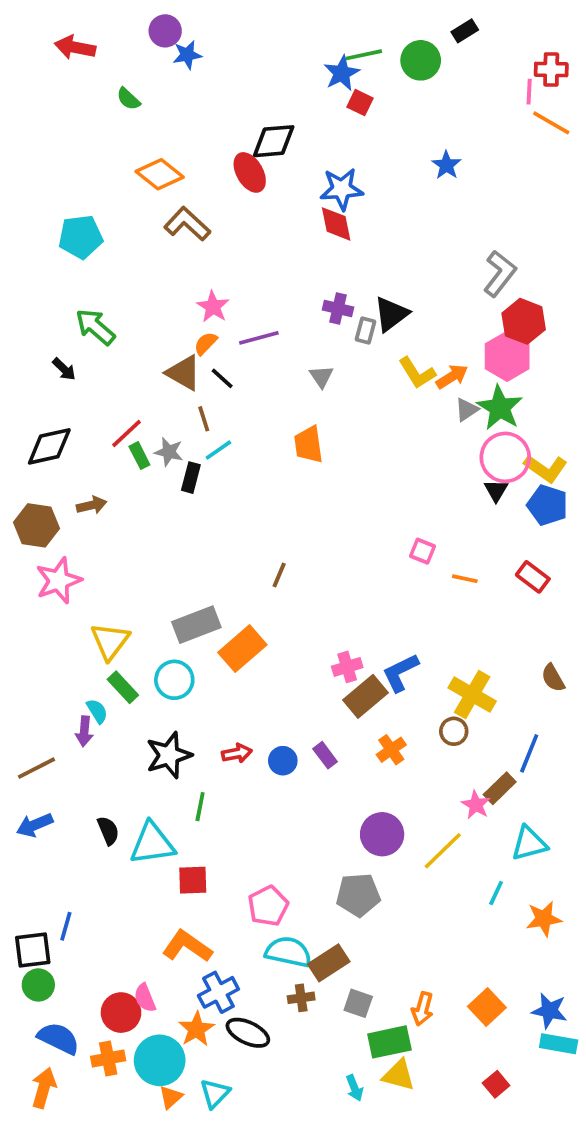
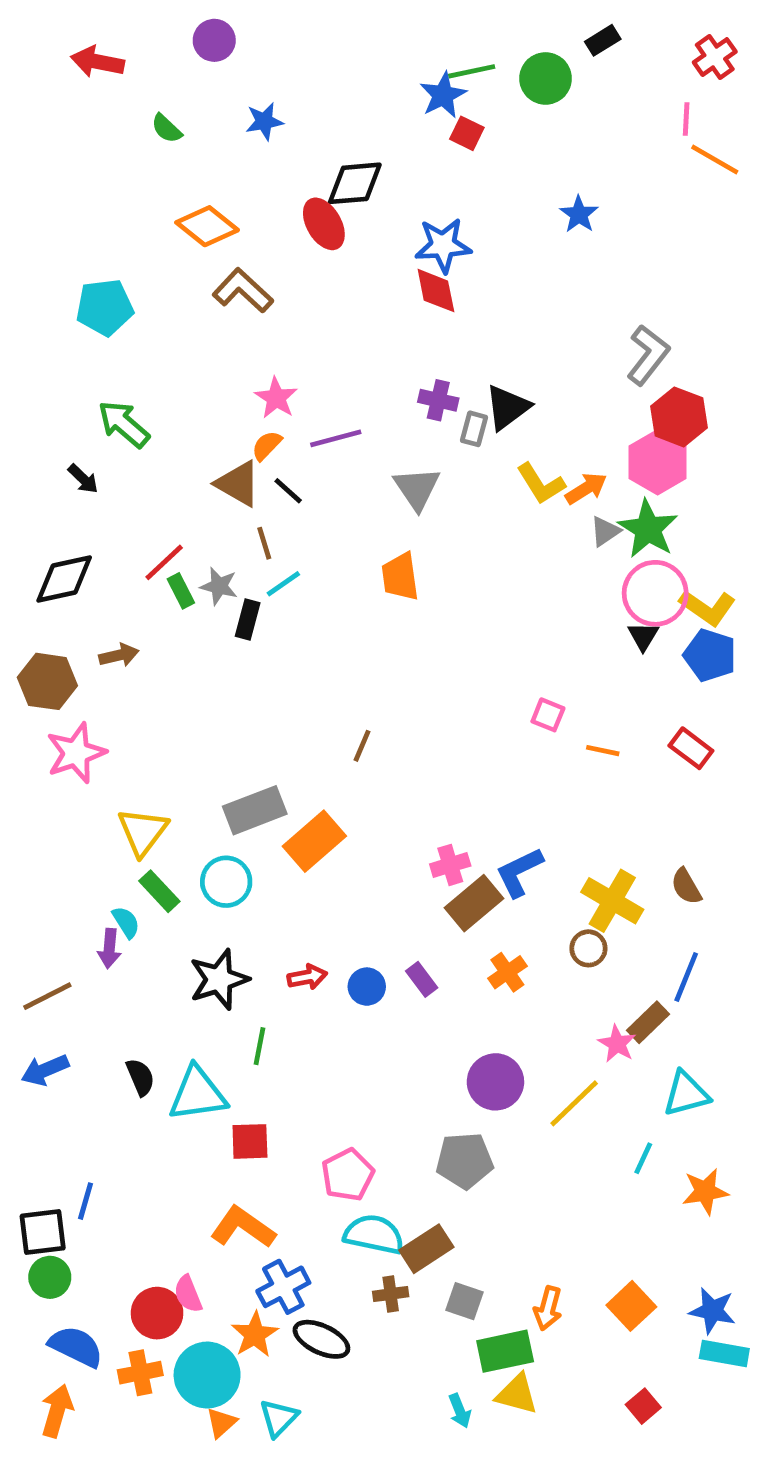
blue star: (187, 55) -> (264, 121), moved
red cross: (551, 69) -> (715, 57), moved, turned -36
gray triangle: (321, 376) -> (417, 488), size x1.5
brown semicircle: (553, 678) -> (686, 886), moved

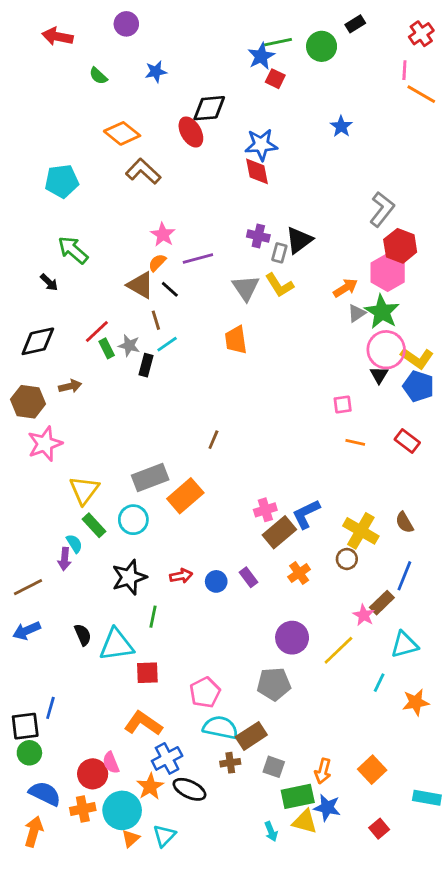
yellow L-shape: (541, 484) -> (279, 285), moved
pink square: (548, 715) -> (343, 404), moved, turned -30
blue star: (712, 1311) -> (327, 808), moved

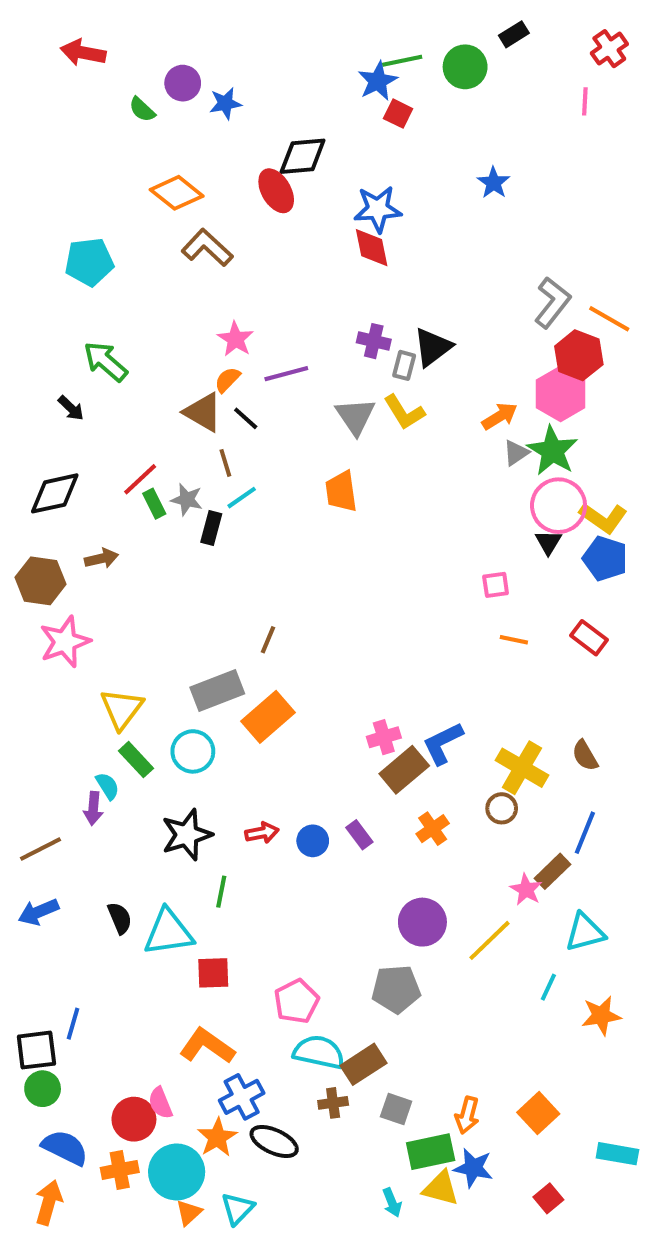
purple circle: (126, 24) -> (183, 83), moved
orange line: (421, 94) -> (609, 319), moved
brown line: (213, 440) -> (268, 640), moved

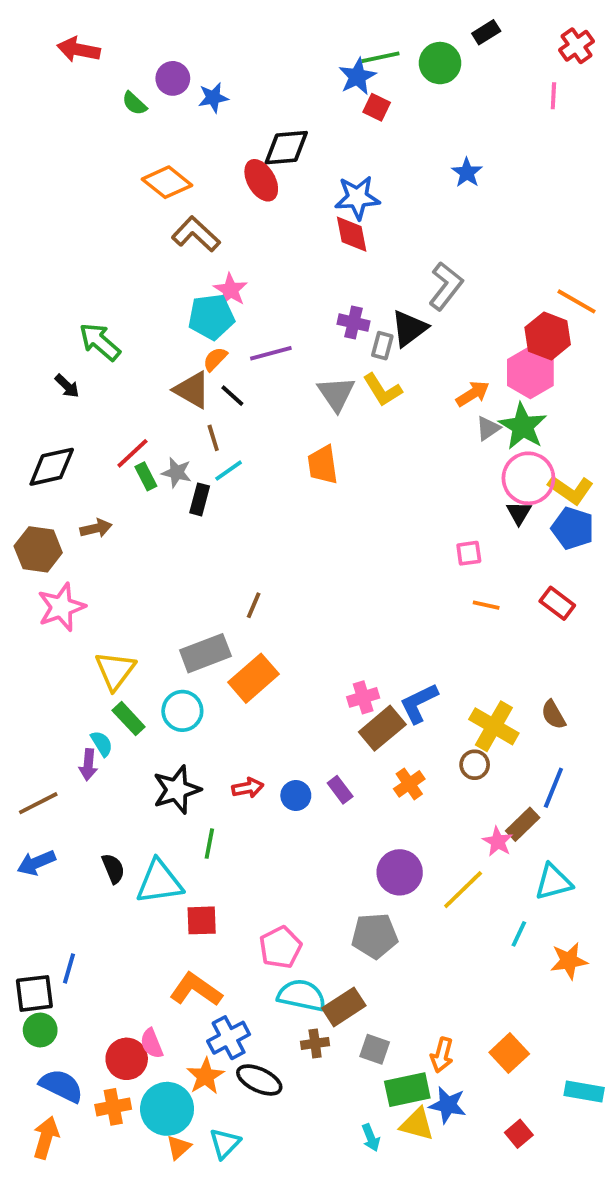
cyan pentagon: (89, 262) -> (211, 317), moved
gray L-shape: (552, 302) -> (446, 286), moved
pink star: (236, 339) -> (230, 290), moved

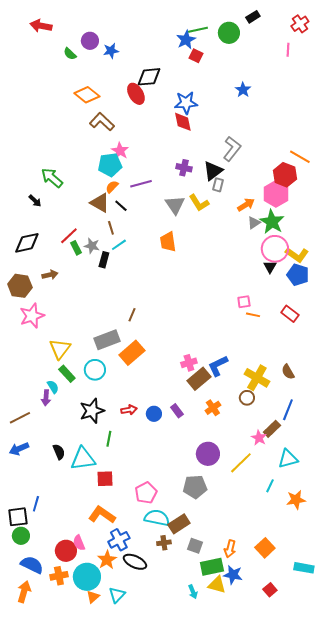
gray rectangle: (382, 346) -> (218, 185), moved
pink square: (469, 553) -> (244, 302), moved

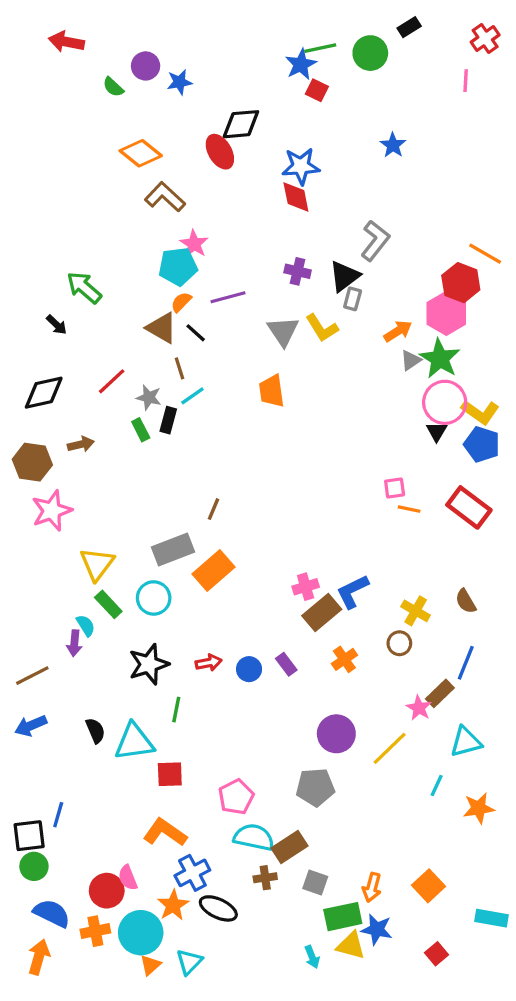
green rectangle: (76, 248) -> (141, 430), moved
red rectangle: (290, 314) -> (469, 507), size x1.5
yellow cross: (257, 378) -> (416, 611), size x0.7

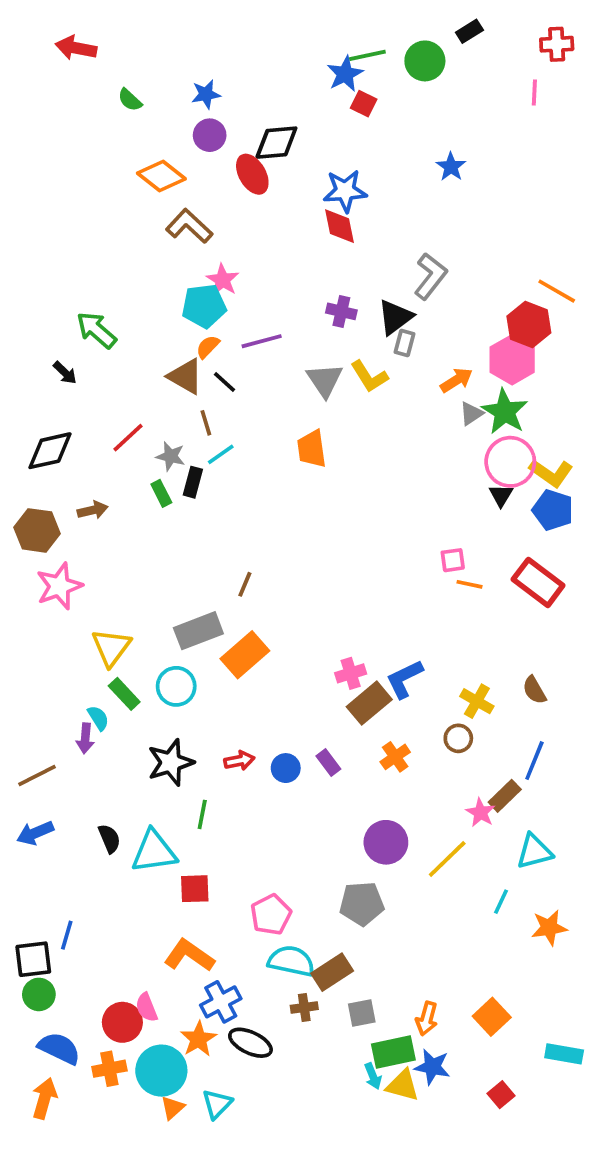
red cross: (485, 38) -> (557, 44), turned 32
purple circle: (146, 66) -> (210, 135), moved
gray square: (315, 883) -> (362, 1013), turned -30
cyan arrow: (312, 957) -> (373, 1076), moved

